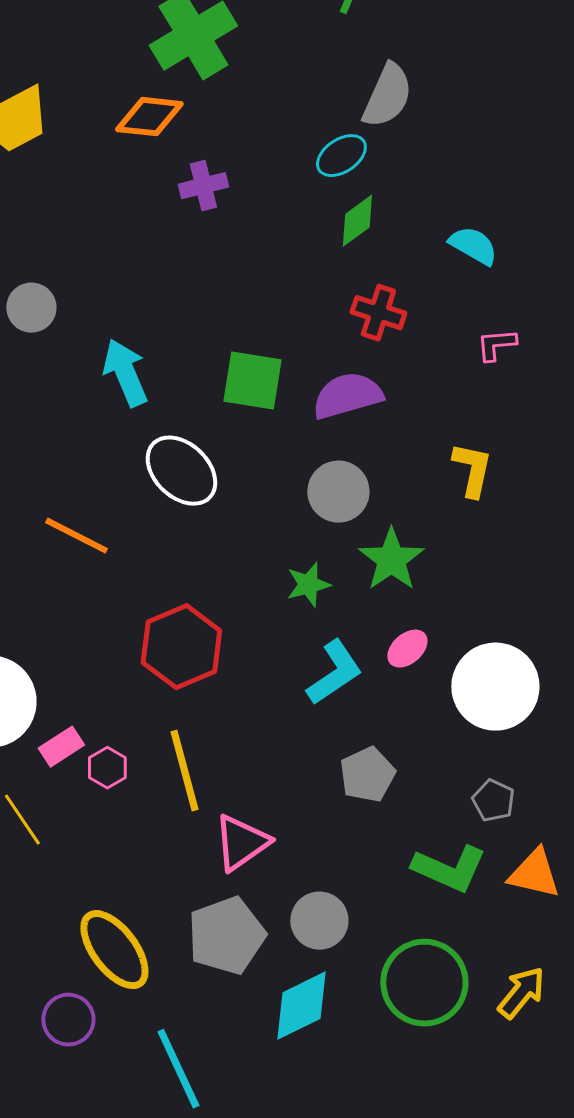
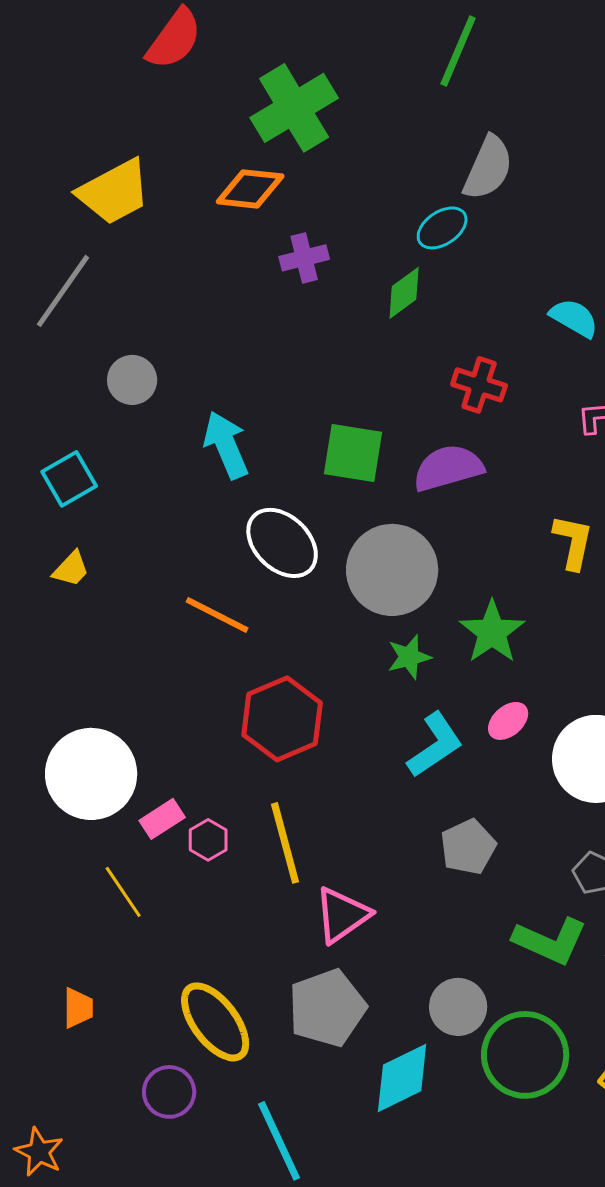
green diamond: (357, 221) -> (404, 293), moved
gray circle: (338, 492) -> (392, 570), moved, size x1.5
orange line: (76, 536) -> (217, 615), moved
gray circle: (319, 921) -> (458, 1007), moved

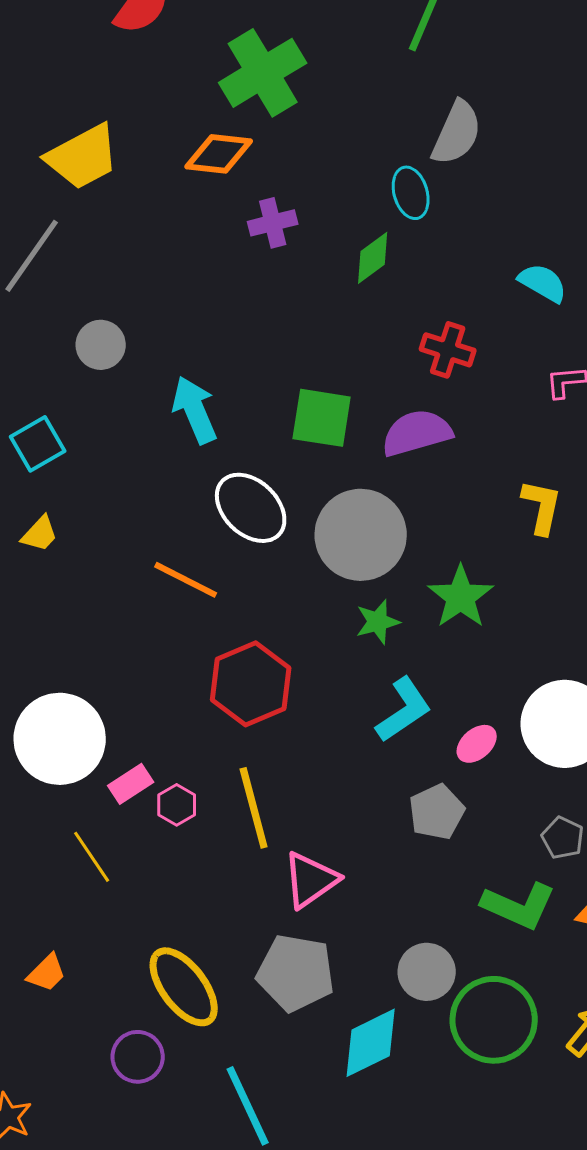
cyan ellipse: (442, 228) -> (411, 193), turned -72
pink ellipse: (508, 721) -> (477, 744), moved
orange trapezoid: (78, 1008) -> (47, 973), turned 45
gray pentagon: (327, 1008) -> (296, 973), turned 30

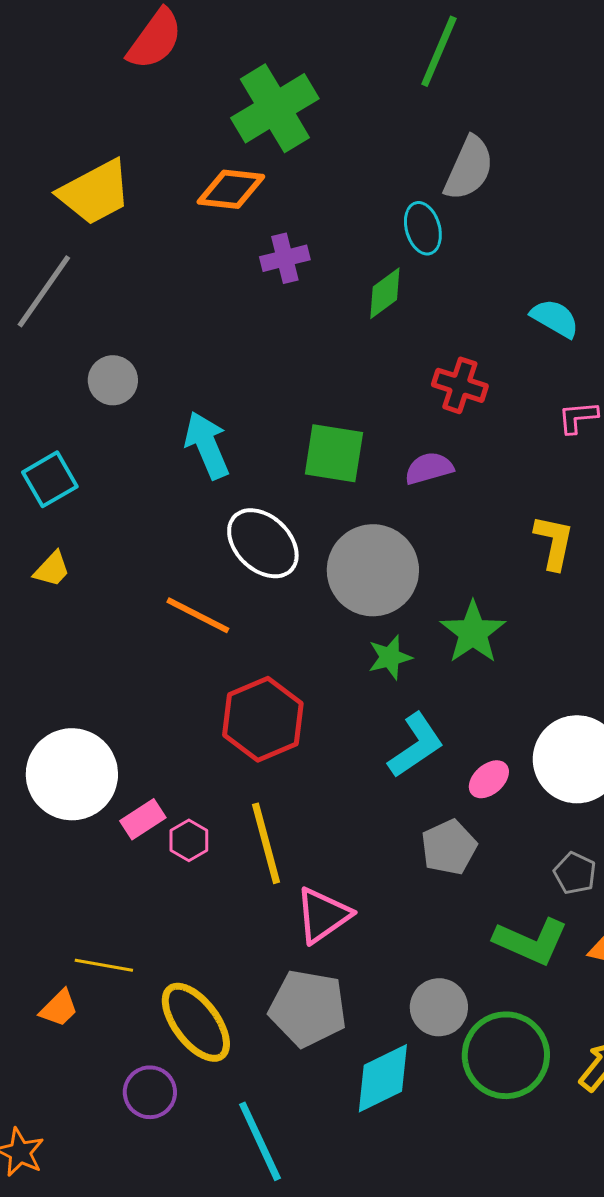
purple semicircle: (417, 433) -> (429, 468), size x0.7
yellow line: (92, 857) -> (104, 965), moved, turned -46

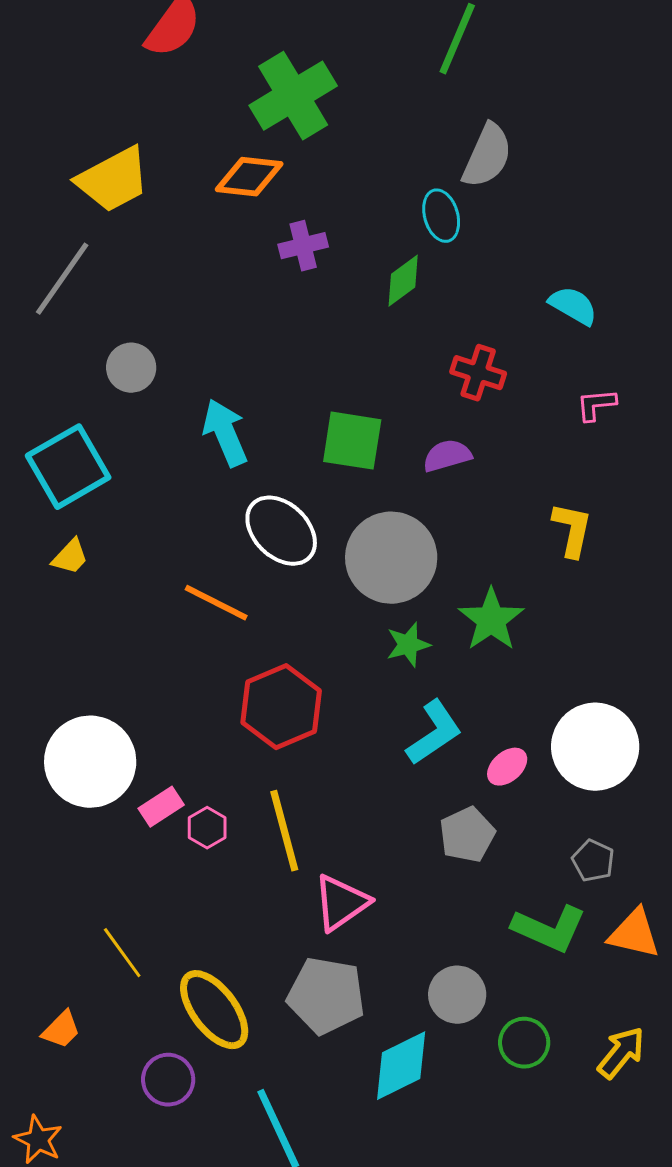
cyan square: (50, 479) -> (68, 467), size x1.5
yellow line: (104, 965) -> (122, 953), turned 44
orange trapezoid: (59, 1008) -> (61, 1030), moved
green circle: (506, 1055) -> (524, 1043), size x0.6

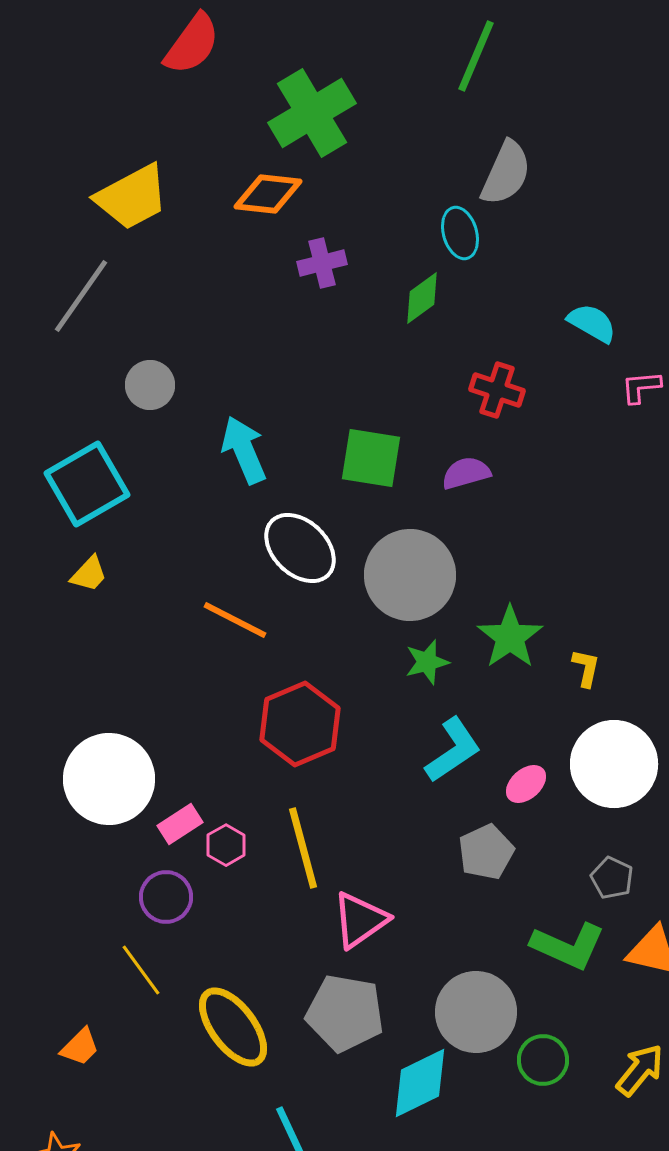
pink L-shape: (596, 405) -> (641, 387), moved
yellow L-shape: (572, 530) -> (586, 668), moved, size x0.7
gray circle: (457, 995) -> (476, 1012), size x1.4
purple circle: (168, 1080) -> (166, 897), moved

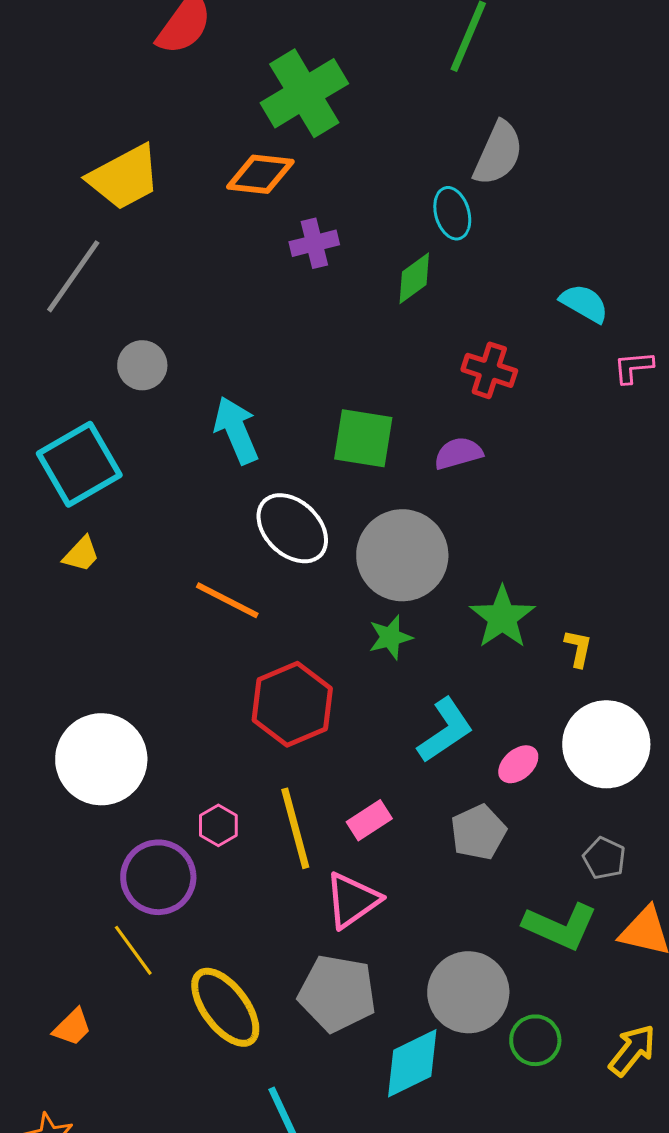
green star: (427, 662) -> (390, 637), moved
pink rectangle: (180, 824) -> (369, 820), moved
purple circle: (166, 897) -> (158, 877), size x1.4

